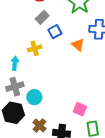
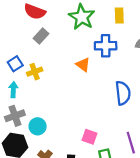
blue square: (55, 32) -> (15, 64), moved

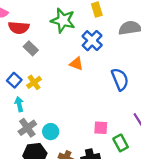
gray rectangle: (41, 36) -> (31, 48), turned -72
blue cross: (106, 46) -> (92, 41), turned -30

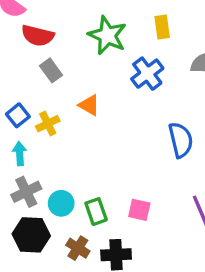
orange triangle: (76, 64) -> (89, 105), moved
green rectangle: (121, 143) -> (96, 212), moved

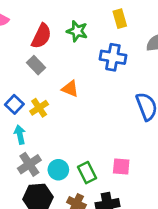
green star: (107, 35) -> (77, 31), size x0.7
red semicircle: (38, 36) -> (41, 36), moved, turned -70
blue cross: (147, 74) -> (113, 57), turned -35

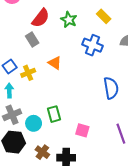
yellow rectangle: (120, 19) -> (104, 16), turned -40
green rectangle: (87, 173) -> (54, 114), moved

